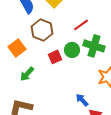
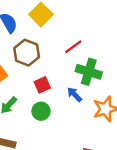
green circle: (72, 50) -> (41, 111), moved
blue arrow: (82, 100) -> (74, 94), moved

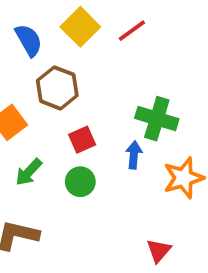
red line: (73, 47) -> (132, 31), moved
blue arrow: (74, 94) -> (134, 155), turned 49

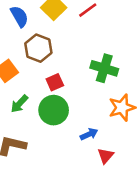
blue arrow: (134, 155) -> (89, 134), moved, turned 60
green circle: (80, 182) -> (54, 110), size x1.5

